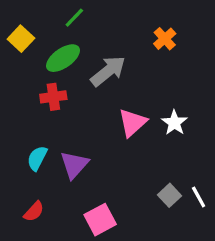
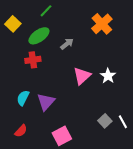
orange cross: (165, 39) -> (102, 24), size x1.5
gray arrow: (108, 71) -> (67, 44), size x0.6

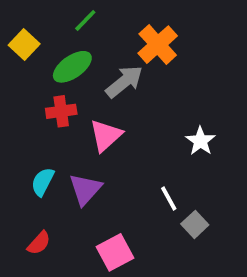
orange cross: (102, 24) -> (158, 45), moved
gray arrow: (67, 44) -> (124, 82), size x1.5
pink triangle: (82, 76) -> (106, 135), moved
white line: (123, 122) -> (169, 198), moved

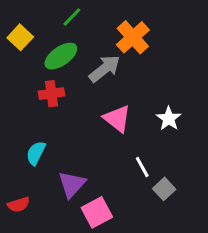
pink triangle: (106, 135) -> (117, 119), moved, turned -40
purple triangle: (85, 189) -> (72, 184), moved
red semicircle: (39, 243) -> (19, 205), moved, turned 30

